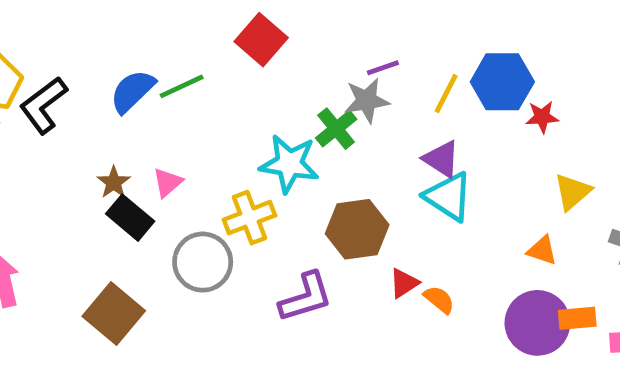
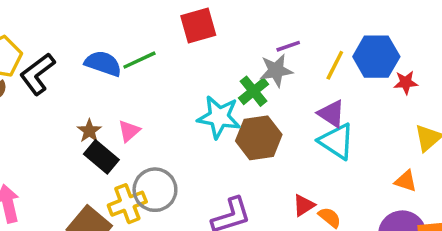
red square: (261, 40) -> (198, 25), turned 33
blue semicircle: (132, 91) -> (103, 63), turned 63
yellow cross: (249, 218) -> (127, 204), moved
brown hexagon: (357, 229) -> (259, 138), moved

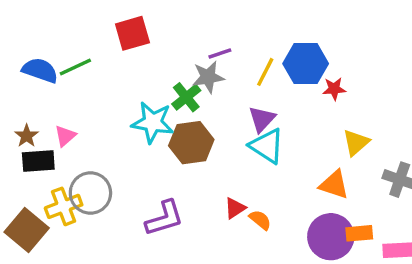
purple triangle: (331, 114) -> (262, 119), turned 40
black rectangle: (101, 157) -> (38, 161), turned -44
orange triangle: (406, 181) -> (334, 185), size x1.4

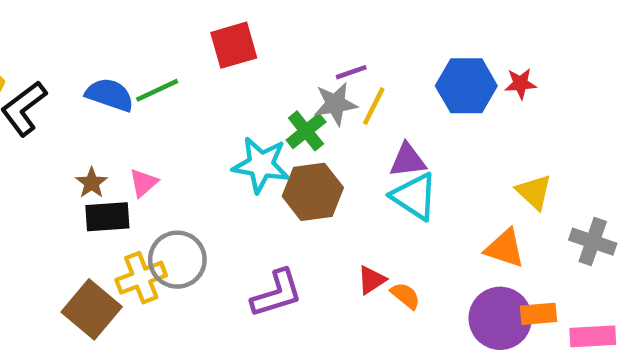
yellow line: (265, 72) -> (374, 106), moved
red star: (334, 89) -> (520, 84), moved
purple triangle: (262, 119) -> (408, 160), turned 40
yellow triangle: (356, 143) -> (534, 192), turned -36

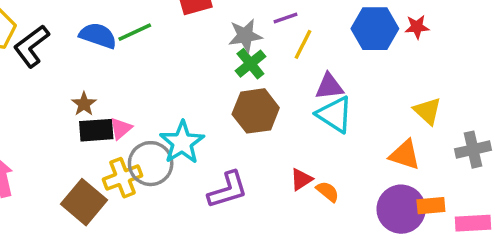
gray star: (335, 104) -> (245, 36), moved
cyan star: (261, 165) -> (182, 143), moved, turned 30
pink triangle: (143, 183) -> (121, 128), moved
gray cross: (593, 242) -> (473, 150), turned -32

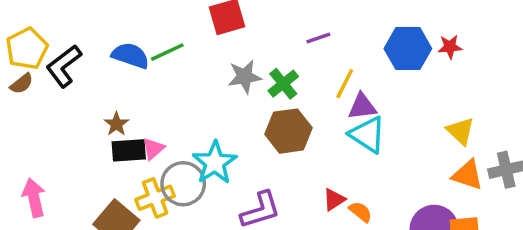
gray star: (245, 36) -> (245, 77), moved
yellow line: (303, 44) -> (345, 84), moved
orange triangle: (405, 155) -> (468, 175), moved

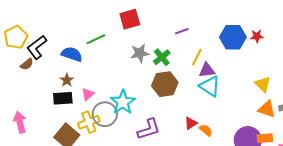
blue semicircle: (130, 56) -> (72, 54), moved
brown semicircle: (22, 84) -> (27, 64), moved
black rectangle: (129, 150) -> (63, 98), moved

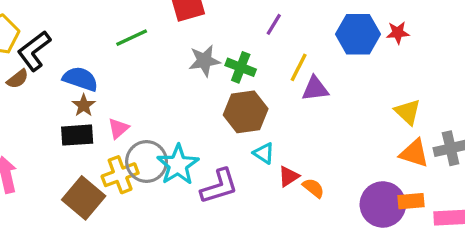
purple line: (182, 31) -> (274, 24), turned -40
blue semicircle: (72, 54) -> (80, 79), moved
green cross: (162, 57) -> (241, 67), turned -30
cyan triangle: (210, 86) -> (264, 153), moved, size x0.6
cyan star: (123, 102) -> (178, 165), moved

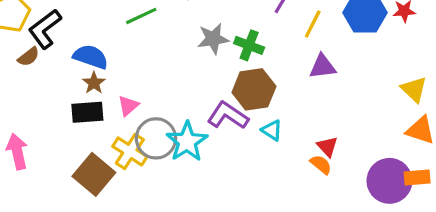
yellow line: (299, 67) -> (313, 24), moved
yellow cross: (120, 175) -> (130, 151), turned -36
red triangle: (289, 176) -> (327, 147), moved, turned -40
purple L-shape: (219, 186) -> (228, 116), moved, turned -129

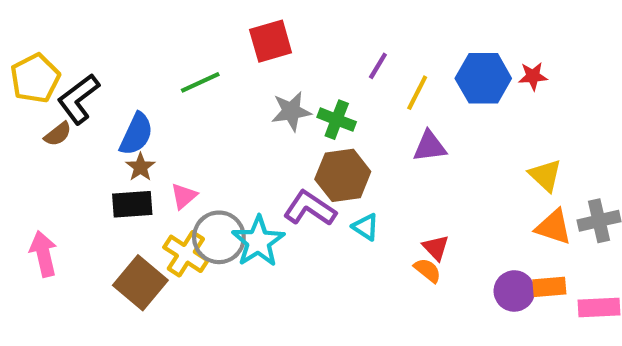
blue semicircle: (91, 57) -> (136, 134), turned 96
purple circle: (389, 181) -> (514, 291), size x0.7

